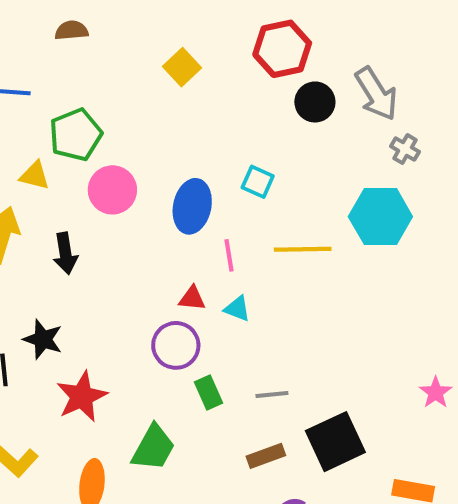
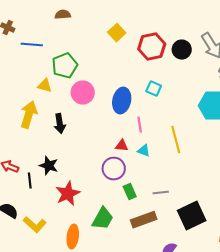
red hexagon: (282, 49) -> (152, 47), moved
yellow line: (303, 249) -> (176, 140), moved, turned 76
brown rectangle: (266, 456) -> (144, 220), moved, size x1.4

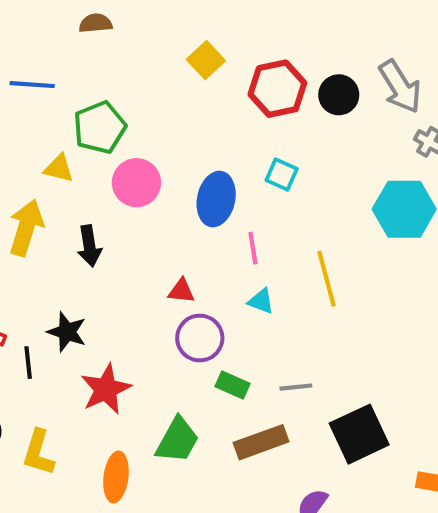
red triangle: (122, 146) -> (181, 291), moved
green rectangle: (130, 192) -> (232, 385), turned -42
yellow L-shape: (35, 225) -> (38, 452), turned 65

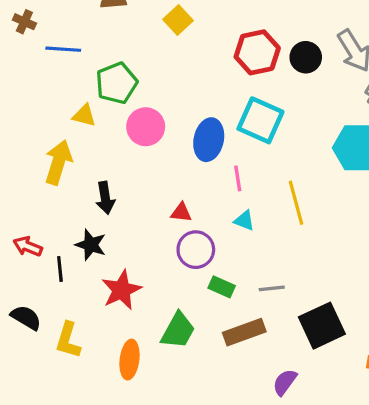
yellow square: (206, 60) -> (178, 20), moved
cyan square: (282, 175) -> (260, 120), size x1.8
black arrow: (89, 246) -> (105, 198), moved

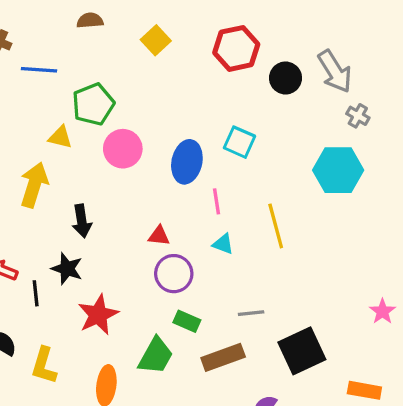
red hexagon: (257, 52) -> (236, 48), moved
cyan square: (260, 120) -> (240, 142), size x0.7
green rectangle: (222, 287) -> (187, 321), moved

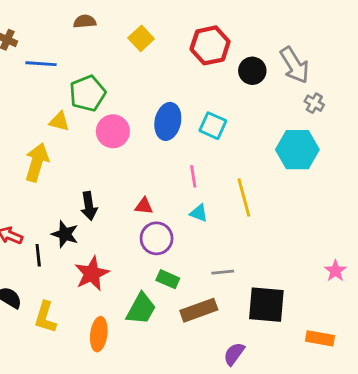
blue ellipse: (187, 162) -> (168, 121), moved
black arrow: (82, 221) -> (89, 206), moved
black square: (302, 351) -> (266, 305), turned 30

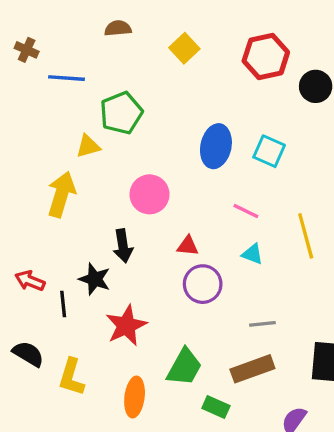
yellow triangle: (59, 121) -> (88, 146), turned -30
pink circle: (113, 131) -> (149, 194), moved
pink line: (193, 176) -> (246, 211), turned -55
gray line: (223, 272) -> (262, 324), moved
green rectangle: (168, 279) -> (216, 407), moved

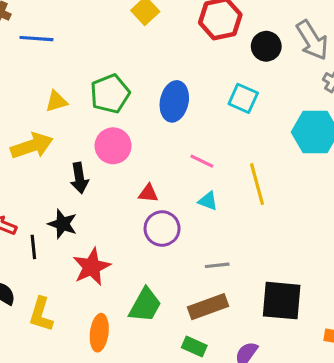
green pentagon: (121, 113) -> (110, 94), moved
cyan square: (269, 151) -> (243, 98), moved
yellow arrow: (61, 194) -> (32, 146), turned 54
black arrow: (123, 246) -> (79, 178), moved
green rectangle: (216, 407) -> (194, 346), moved

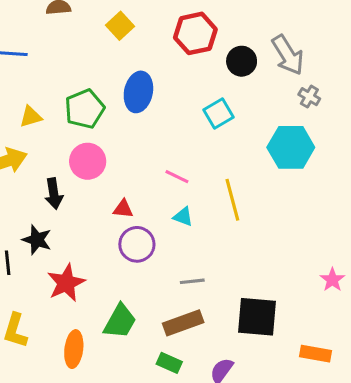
cyan square: (243, 98) -> (218, 114), turned 36
blue ellipse: (174, 101) -> (138, 92), moved

